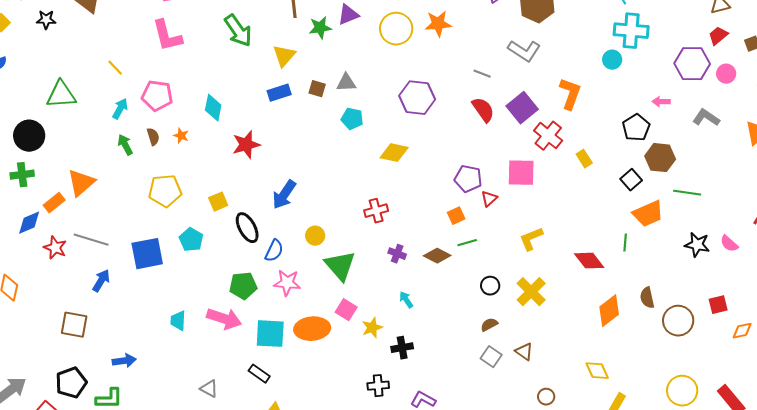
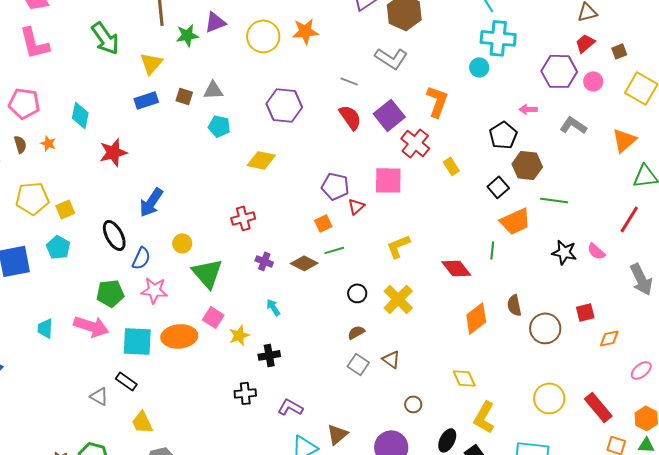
yellow square: (218, 202) -> (65, 209), moved
gray triangle: (209, 389) -> (99, 396), moved

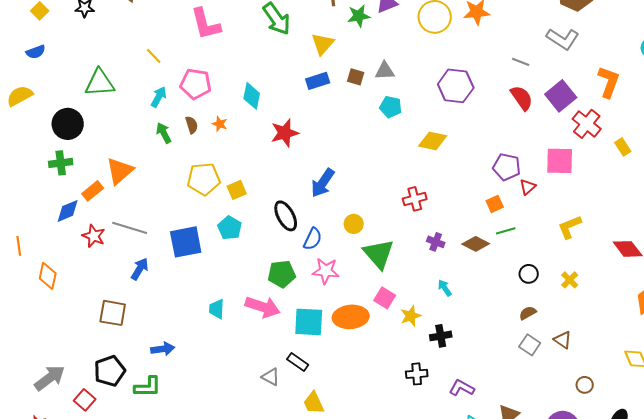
yellow cross: (398, 299) -> (570, 280), size x0.6

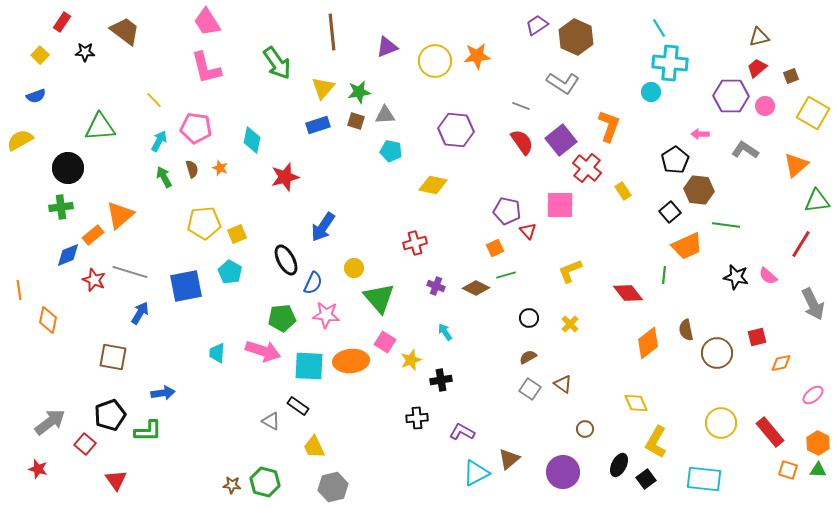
green star: (359, 16) -> (359, 92), moved
red triangle: (528, 187) -> (528, 231), turned -30

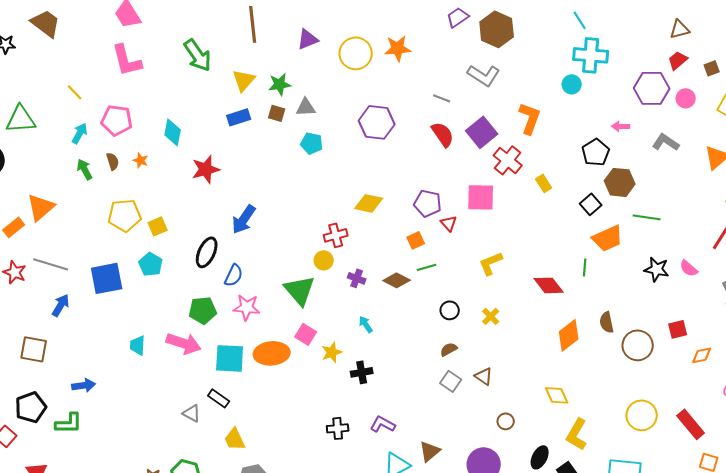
yellow diamond: (433, 185) -> (369, 203), moved
black ellipse: (286, 260) -> (207, 252), turned 52
yellow circle: (354, 268) -> (324, 260), moved
black cross: (417, 418) -> (338, 428), moved

